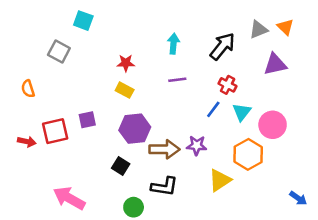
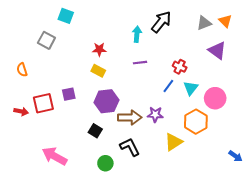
black arrow: (222, 46) -> (161, 22), moved
purple triangle: (275, 64) -> (217, 50), turned 48
black L-shape: (164, 187) -> (130, 147), turned -125

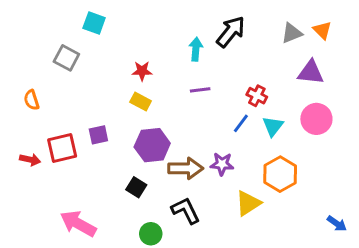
purple triangle: (217, 50) -> (311, 72), turned -30
pink circle: (215, 98) -> (316, 119), moved

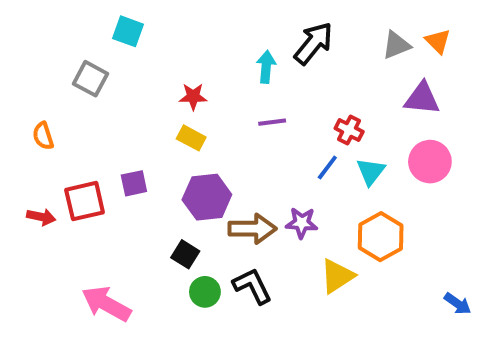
green circle: (151, 234) -> (205, 292), moved

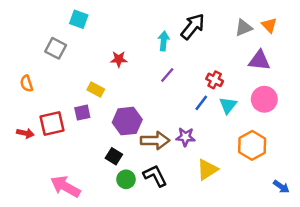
purple line: (272, 122) -> (167, 75), turned -42
yellow rectangle: (191, 138) -> (96, 90), moved
orange hexagon: (381, 237) -> (252, 145), moved

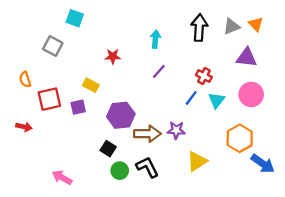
black arrow: (193, 26) -> (199, 28), moved, turned -35
red square: (52, 124) -> (49, 99), moved
pink arrow: (65, 187) -> (62, 178), size x0.7
blue arrow: (281, 187) -> (263, 164), moved, size x1.5

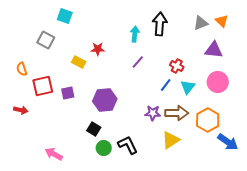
black arrow: (199, 28) -> (160, 24), moved
yellow rectangle: (91, 85) -> (79, 62), moved
brown arrow: (147, 134) -> (177, 113), moved

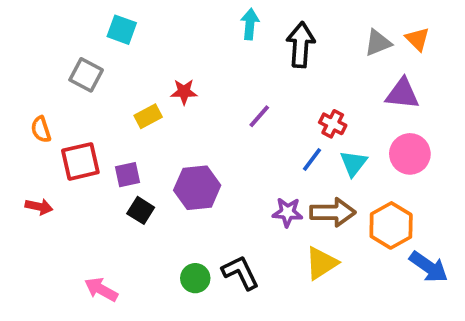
cyan arrow: (135, 34) -> (250, 24), moved
yellow rectangle: (79, 62) -> (148, 116), turned -56
black square: (94, 129) -> (141, 210), moved

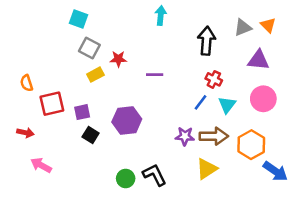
black arrow: (301, 45) -> (207, 41), moved
gray square: (86, 75) -> (89, 48), moved
purple line: (259, 116) -> (155, 75), moved, turned 49
pink arrow: (101, 289) -> (41, 165), moved

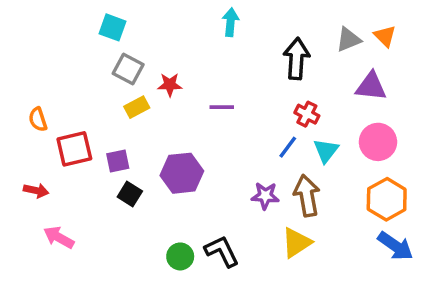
brown arrow: (214, 136) -> (307, 196), turned -100
orange hexagon: (251, 145) -> (387, 199), moved

